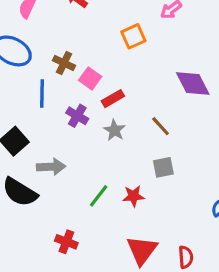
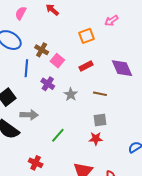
red rectangle: (113, 99) -> (86, 66), moved
brown line: (161, 126) -> (100, 94), turned -40
red star: (133, 196) -> (96, 139), moved

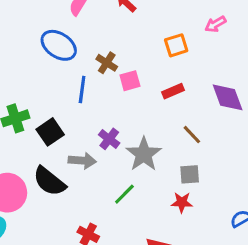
pink square: (57, 61) -> (130, 81), turned 32
purple cross: (48, 84) -> (109, 139), moved
gray star: (71, 94) -> (144, 154), moved, size x1.6
brown line: (100, 94) -> (192, 135), turned 32

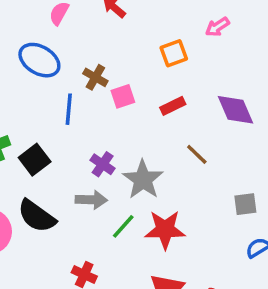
gray arrow: (82, 161) -> (91, 200), moved
gray square: (190, 174) -> (245, 204), moved
red star: (182, 202) -> (165, 230), moved, size x1.6

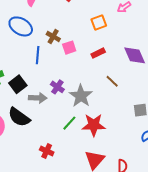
gray arrow: (91, 200) -> (38, 98), moved

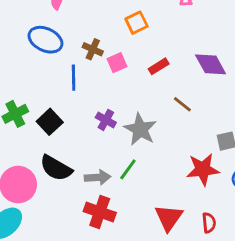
orange square: (99, 22) -> (136, 23), moved
gray arrow: (38, 98) -> (98, 177), moved
red star: (94, 125) -> (203, 169), moved
red cross: (47, 151) -> (100, 212), size x1.5

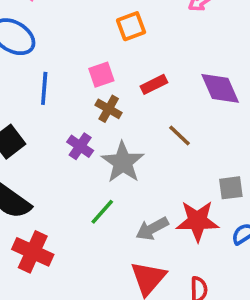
brown cross: (93, 49) -> (109, 109), moved
gray arrow: (98, 177) -> (152, 229), moved, turned 150
red cross: (100, 212) -> (33, 252), moved

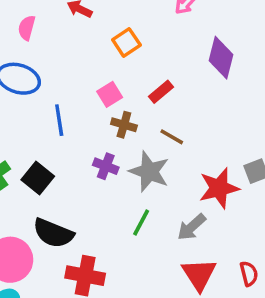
purple diamond: (220, 88) -> (221, 58), moved, turned 51
brown line: (180, 136) -> (172, 137), moved
red star: (197, 221) -> (219, 188), moved

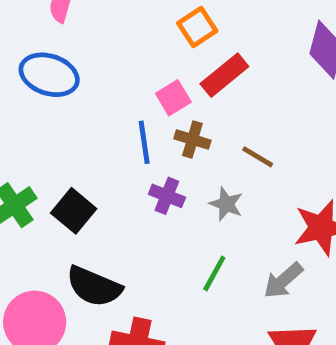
red rectangle: (161, 92) -> (224, 75), moved, size x1.4
blue line: (59, 120) -> (144, 142), moved
gray star: (149, 172) -> (226, 204), size x0.6

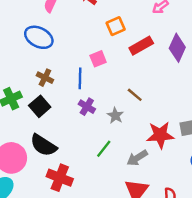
red rectangle: (224, 75) -> (141, 46), moved
brown cross: (192, 139) -> (45, 78), moved

